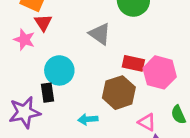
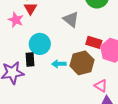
cyan arrow: (88, 119) -> (59, 64), moved

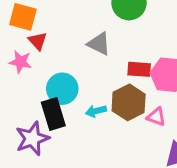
black rectangle: (30, 60) -> (53, 114), size x1.5
pink triangle: (101, 86) -> (156, 117), moved

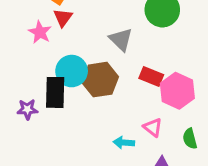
brown hexagon: (129, 102) -> (100, 80), moved
cyan arrow: (96, 111) -> (124, 143), moved
purple star: (32, 139) -> (27, 109), size x0.6

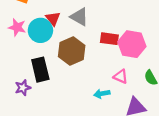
red triangle: (63, 18) -> (53, 19), moved
cyan circle: (72, 71) -> (40, 30), moved

